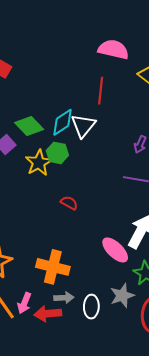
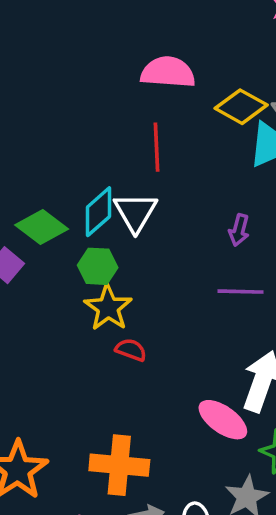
yellow star: (39, 163) -> (108, 308), moved

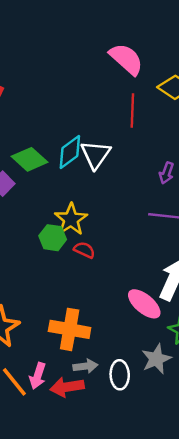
pink semicircle: (168, 72) -> (126, 59), turned 33
red line: (156, 147) -> (132, 111), moved
green hexagon: (98, 266) -> (53, 238), moved

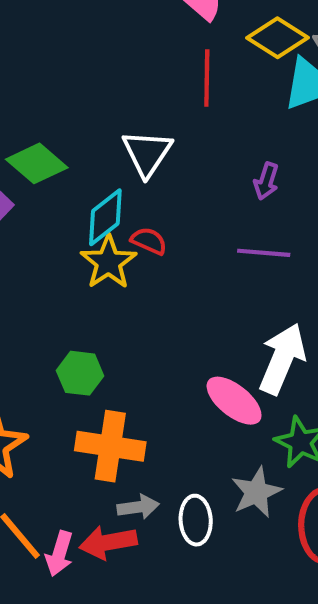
cyan diamond: (70, 152) -> (105, 217), moved
green hexagon: (53, 238) -> (80, 373), moved
red semicircle: (84, 250) -> (149, 241), moved
pink arrow: (38, 376) -> (59, 554), moved

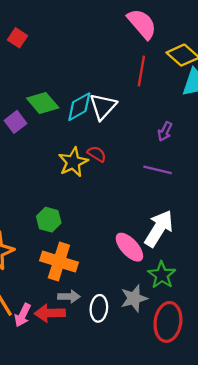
cyan diamond: (105, 217) -> (79, 107), moved

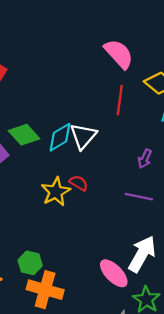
green hexagon: (49, 220) -> (30, 263), moved

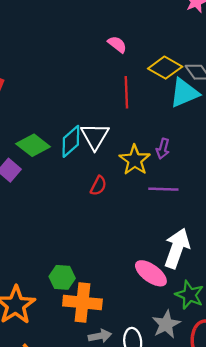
pink semicircle: (119, 54) -> (117, 44), size x0.6
red semicircle: (79, 183) -> (98, 186), turned 96
yellow star: (56, 192) -> (135, 160), moved

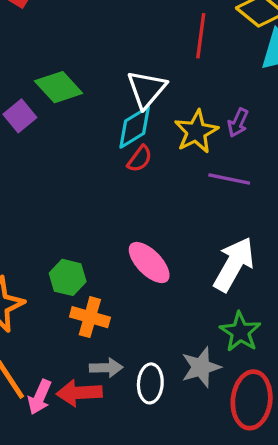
cyan diamond: (71, 141) -> (135, 127), moved
pink ellipse: (151, 273) -> (149, 263), moved
orange cross: (82, 303) -> (90, 317), size x0.7

